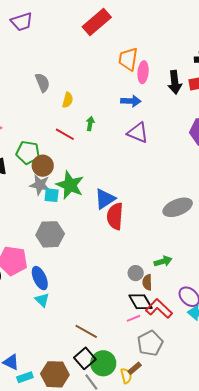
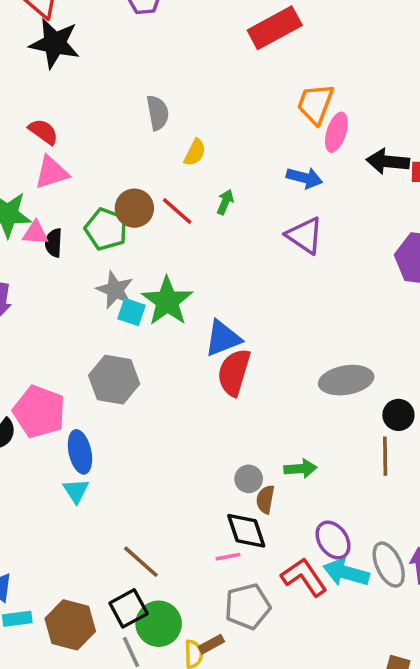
black arrow: (175, 82) -> (388, 161), turned 90
brown circle: (43, 166) -> (134, 208), moved
red L-shape: (159, 309) -> (304, 577), moved

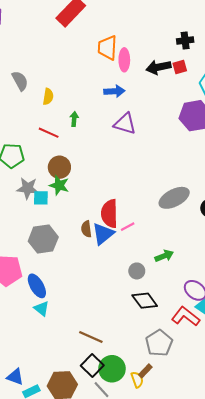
brown circle: (134, 208) -> (59, 167), moved
green star: (167, 301) -> (59, 185), size x0.7
blue triangle: (223, 338) -> (103, 234), moved
brown semicircle: (265, 499) -> (86, 229), moved
pink line: (228, 557) -> (128, 227), moved

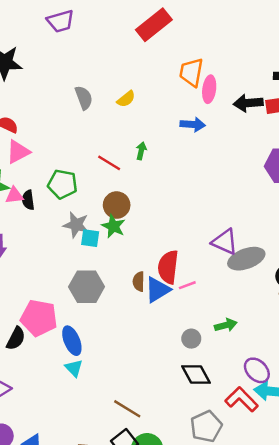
yellow semicircle: (48, 97) -> (126, 99), moved, turned 35
purple triangle: (125, 124) -> (225, 242), moved

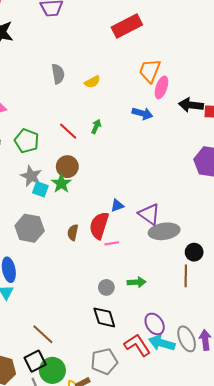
blue triangle: (158, 290) -> (117, 206), moved, size x0.6

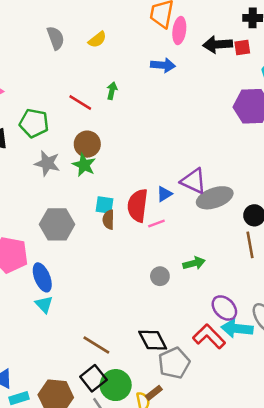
cyan square: (40, 189) -> (104, 205), moved
blue triangle: (117, 206) -> (164, 194), moved
black diamond: (104, 317) -> (153, 340), moved

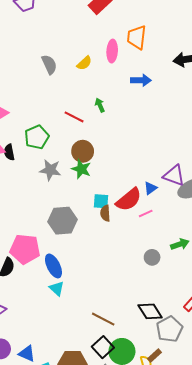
pink ellipse: (179, 31) -> (112, 51), moved
green arrow: (112, 91) -> (100, 105), turned -32
green pentagon: (34, 123) -> (37, 137), turned -30
red semicircle: (138, 206) -> (129, 200), turned -132

